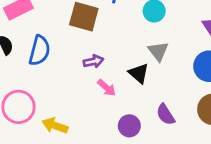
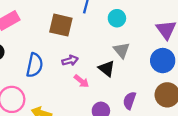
blue semicircle: (39, 51) -> (35, 65), moved
purple semicircle: (166, 114) -> (129, 101), turned 54

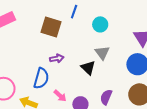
blue semicircle: (35, 65) -> (41, 78), moved
pink arrow: (81, 81) -> (60, 96), moved

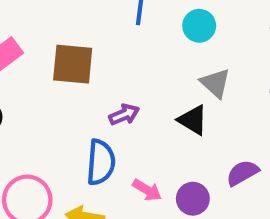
brown square: (51, 27) -> (73, 64), moved
purple semicircle: (106, 97) -> (242, 173), turned 49

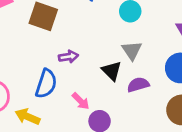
purple semicircle: (242, 173) -> (138, 85), moved
pink arrow: (147, 190) -> (81, 101), moved

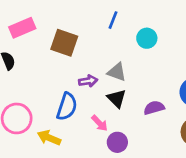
gray triangle: (132, 51) -> (117, 72), moved, turned -36
black triangle: (112, 71) -> (117, 99), moved

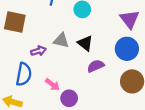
black triangle: (117, 99) -> (85, 43), moved

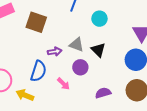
purple semicircle: (96, 66) -> (103, 93), moved
purple circle: (69, 98) -> (80, 67), moved

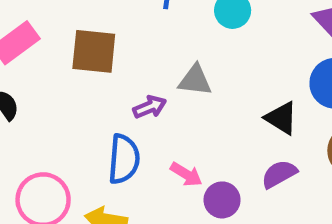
black triangle: (98, 50) -> (281, 118), moved
purple circle: (80, 67) -> (222, 200), moved

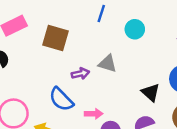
blue semicircle: (124, 159) -> (61, 99), turned 120
pink arrow: (186, 174) -> (94, 114), turned -42

